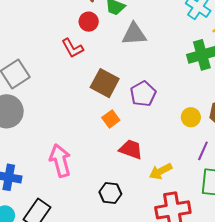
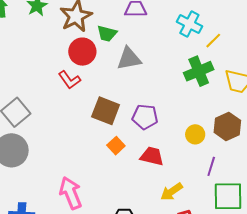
red circle: (89, 22) -> (82, 52), size x1.4
purple pentagon: (143, 94) -> (145, 117), turned -30
red trapezoid: (131, 149) -> (152, 156), moved

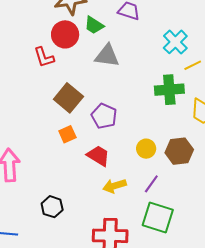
yellow arrow: (172, 192) -> (114, 186), moved

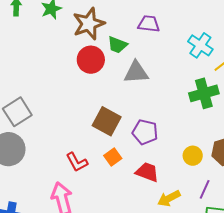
red L-shape: (44, 57) -> (77, 162), moved

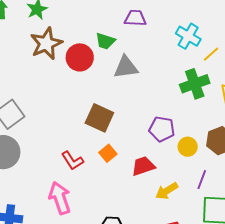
brown star: (89, 24) -> (46, 44), moved
purple pentagon: (145, 132) -> (162, 129), moved
red trapezoid: (147, 172) -> (143, 166), turned -35

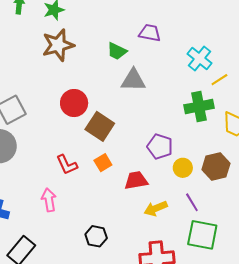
red circle: (80, 57) -> (74, 103), moved
purple line: (202, 180) -> (192, 202), turned -60
pink arrow: (60, 198) -> (49, 200), size x0.7

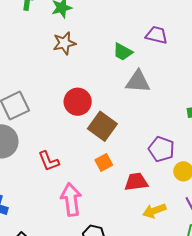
brown star: (58, 45) -> (64, 43), size x0.7
red L-shape: (67, 165) -> (49, 161), moved
pink arrow: (49, 200) -> (71, 200), moved, size x1.4

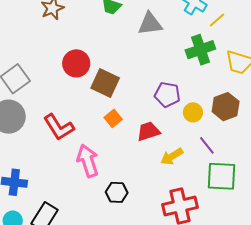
gray triangle: (138, 81) -> (150, 24), moved
red L-shape: (49, 161) -> (59, 127), size x1.4

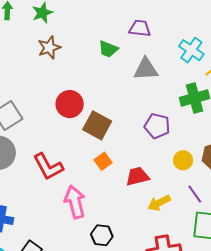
purple pentagon: (167, 95) -> (157, 126), moved

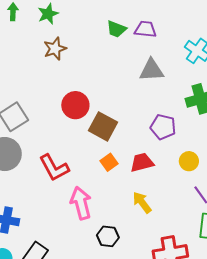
green trapezoid: (108, 49) -> (116, 29), moved
red trapezoid: (137, 176) -> (142, 162), moved
yellow arrow: (159, 203) -> (142, 202), moved, turned 80

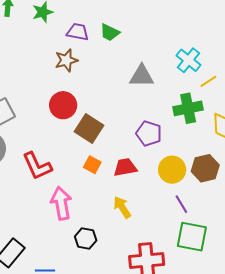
purple trapezoid: (145, 29) -> (78, 32), moved
brown star: (55, 49) -> (66, 60), moved
yellow circle: (189, 161) -> (172, 170), size x1.4
orange square: (109, 162) -> (92, 165), turned -30

